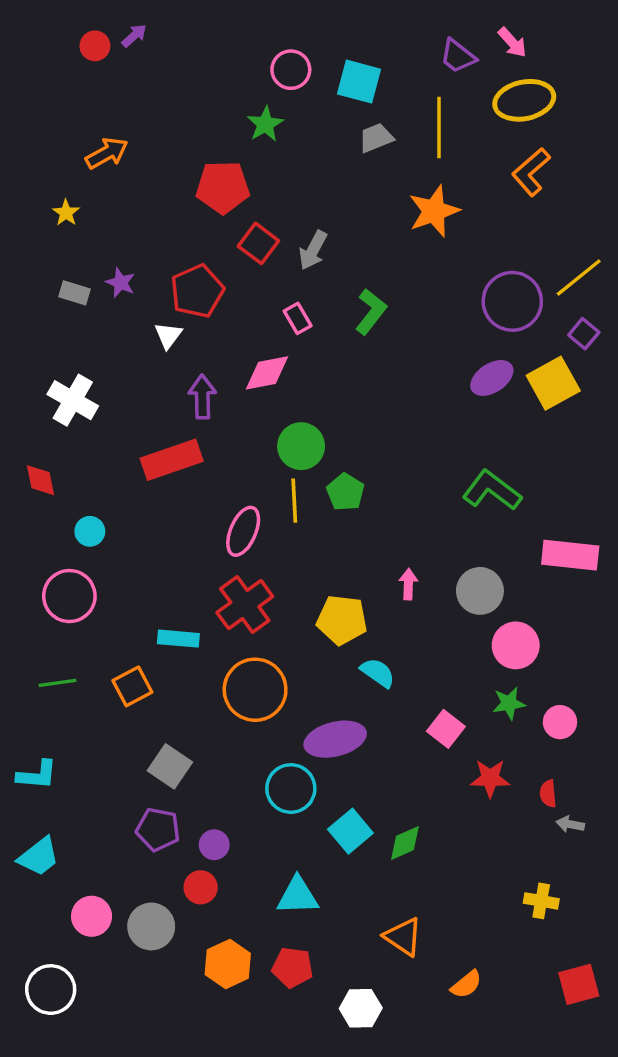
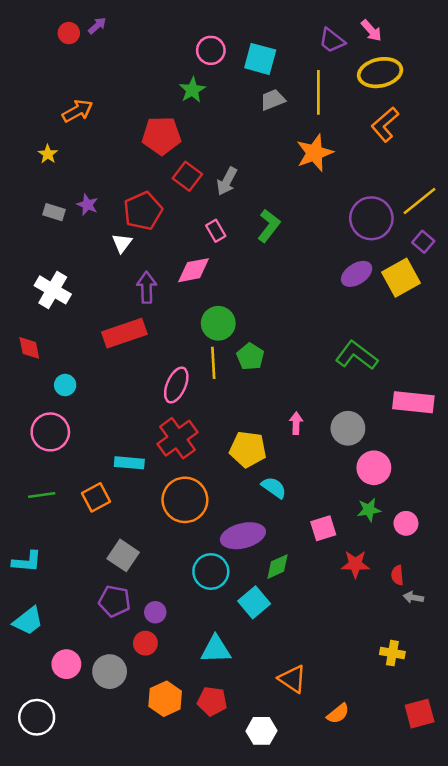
pink square: (446, 729) -> (323, 528), turned 35
green diamond: (405, 843) -> (278, 567), moved

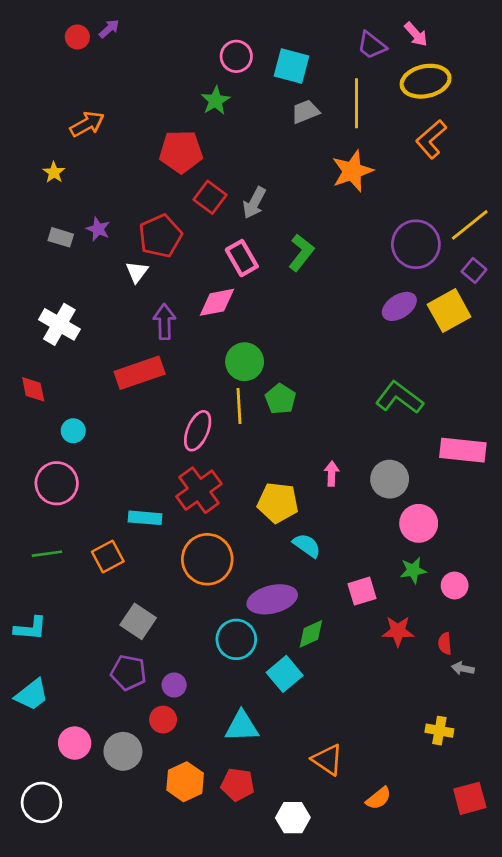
pink rectangle: (216, 231) -> (242, 258), size x1.4

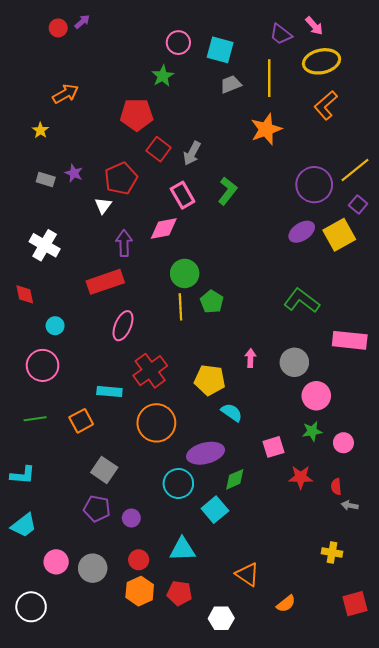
pink ellipse: (198, 431) -> (123, 326), moved
red circle: (163, 720) -> (139, 560), moved

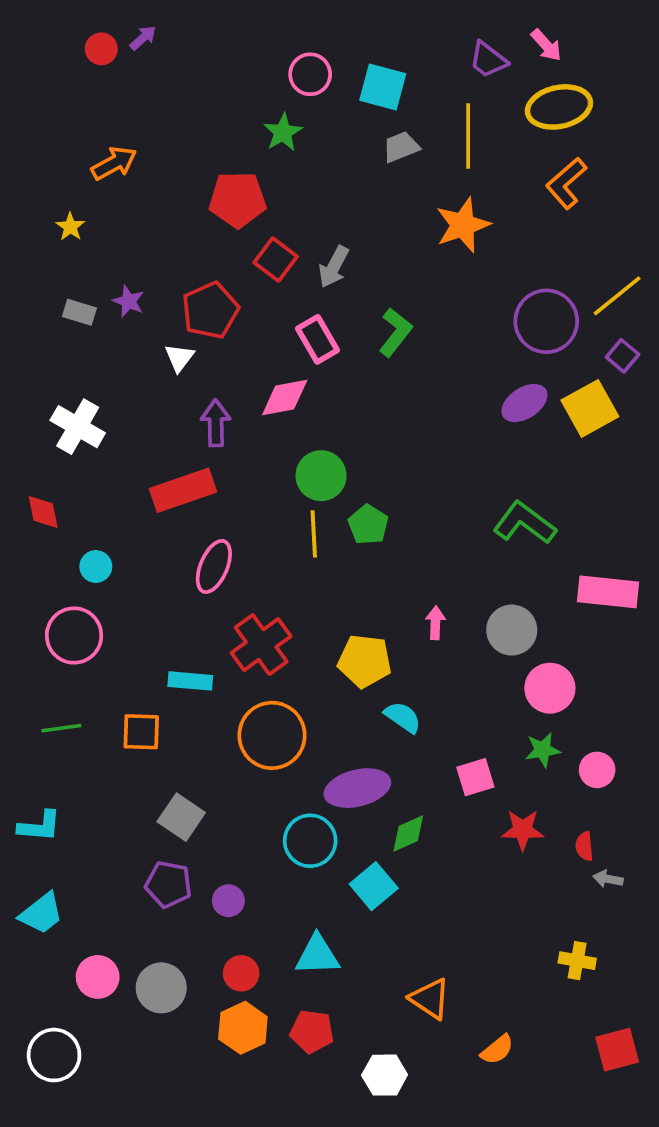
orange square: (81, 421) -> (141, 732), turned 30

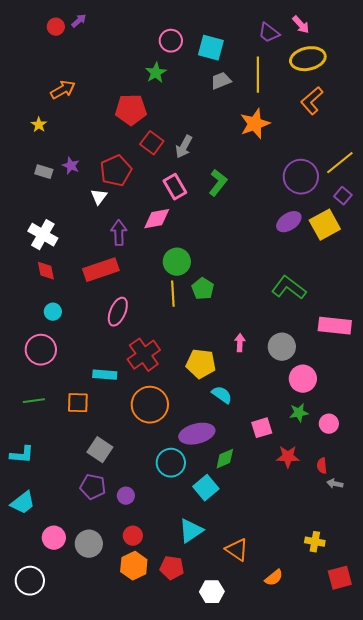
red diamond: (43, 512) -> (46, 271), moved
cyan triangle: (317, 955) -> (191, 531), moved, turned -32
yellow cross: (577, 961) -> (315, 542), moved

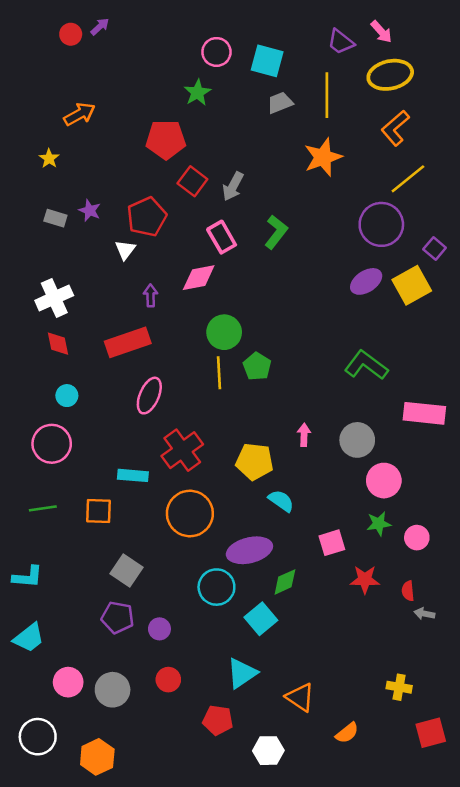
yellow line: (340, 163) -> (408, 179), moved
purple arrow: (119, 233) -> (151, 295), size x0.7
white cross: (43, 235) -> (54, 298), turned 36
orange hexagon: (134, 566) -> (97, 757), moved

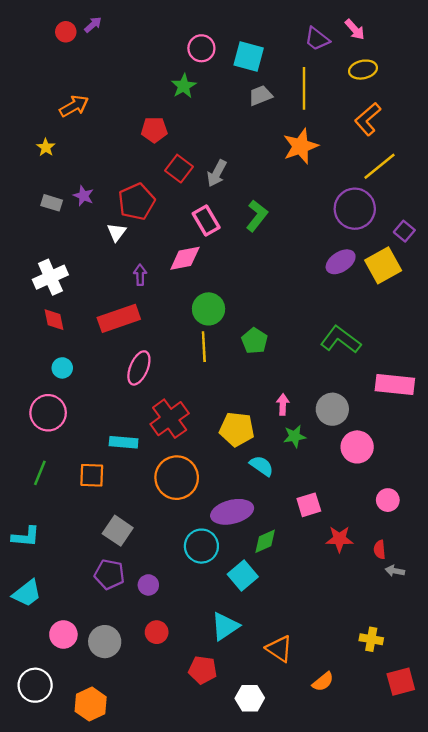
yellow ellipse: (390, 75) -> (363, 70), size x0.7
red pentagon: (166, 139) -> (154, 130), size x0.7
green pentagon: (257, 366) -> (255, 341), moved
green line: (43, 508) -> (40, 473), turned -60
green star: (379, 524) -> (295, 436), moved

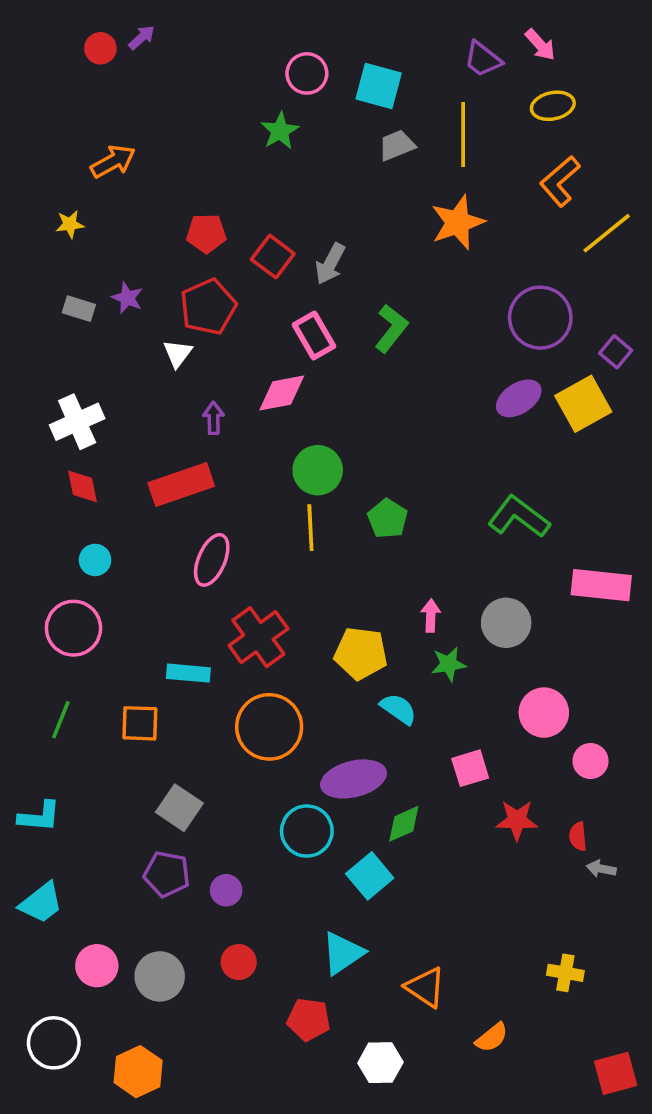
red pentagon: (154, 130) -> (206, 233), moved
yellow star: (46, 147) -> (70, 224), turned 30
yellow line: (380, 166) -> (607, 233), moved
pink circle: (357, 447) -> (544, 713), moved
red square: (401, 682) -> (616, 1073), moved

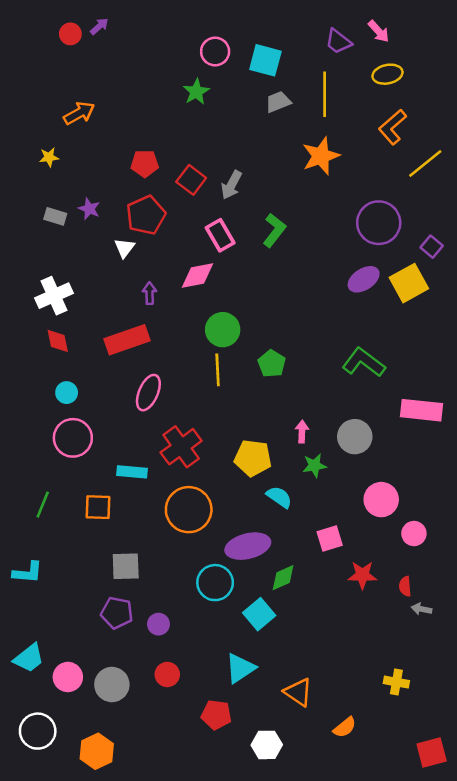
pink circle: (73, 628) -> (73, 438), moved
gray square: (179, 808) -> (126, 566), turned -36
cyan trapezoid: (41, 903) -> (29, 658), moved

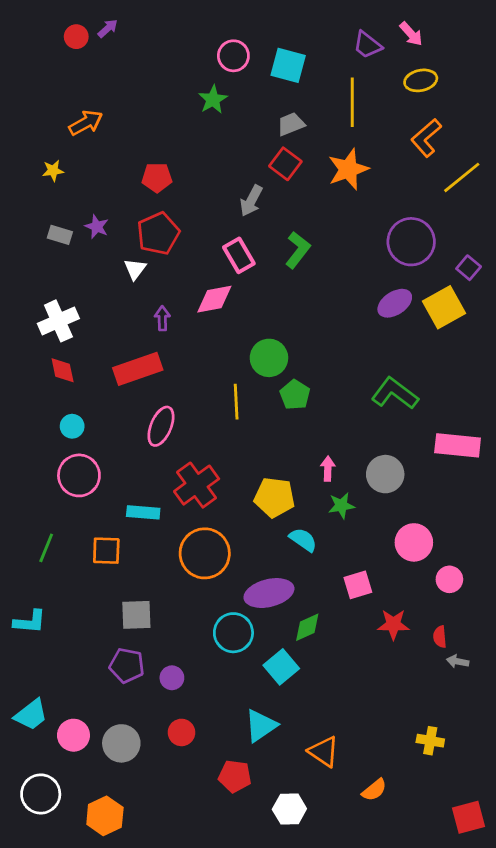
gray trapezoid: (278, 102) -> (291, 124), moved
red square: (191, 180) -> (285, 164), moved
green circle: (223, 330) -> (269, 358), moved

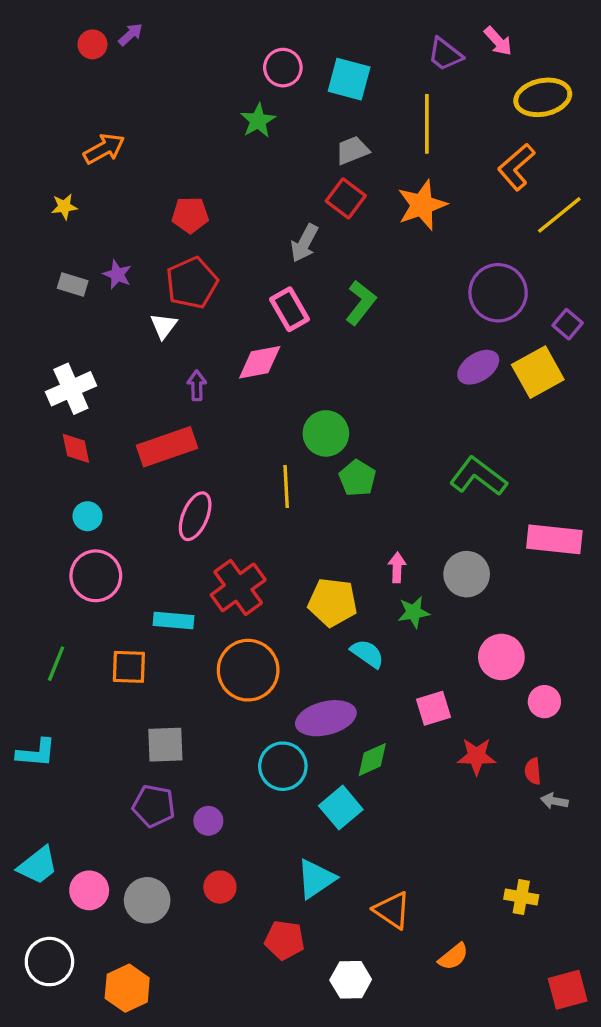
yellow ellipse: (421, 80) -> (543, 97), moved, size x1.4

